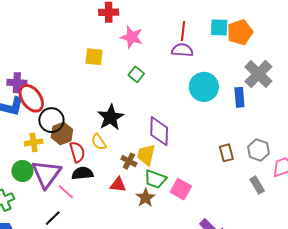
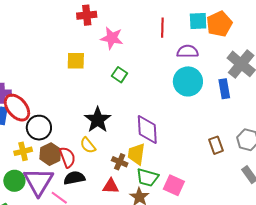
purple semicircle: (182, 50) -> (188, 51), moved
brown hexagon: (62, 133) -> (50, 154), moved

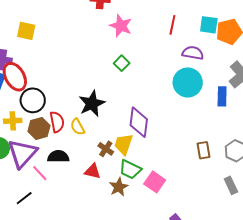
yellow square: (76, 61) -> (26, 31), moved
red semicircle: (67, 157) -> (57, 122), moved

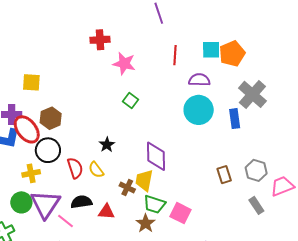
black star: (92, 104) -> (107, 145), size x0.6
brown hexagon: (39, 128) -> (51, 118), moved
red triangle: (93, 171) -> (106, 212), moved

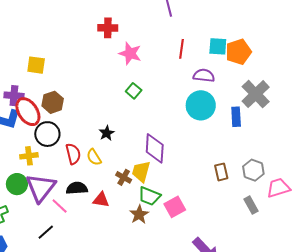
pink square: (180, 213) -> (175, 207), turned 30

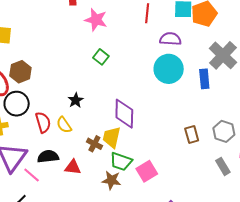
brown star: (139, 214) -> (111, 180), turned -30

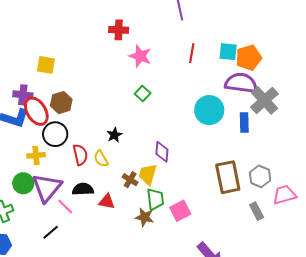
purple semicircle: (170, 39) -> (241, 83), moved, size x1.5
purple diamond: (124, 114) -> (162, 152), size x0.7
brown rectangle: (192, 134) -> (228, 177), size x1.8
green trapezoid: (121, 162) -> (155, 199), turned -120

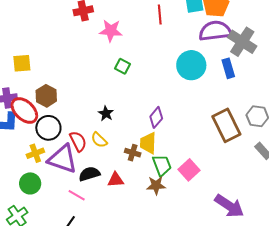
purple diamond: (162, 152) -> (156, 117), turned 50
purple triangle: (47, 188) -> (63, 159), moved, turned -36

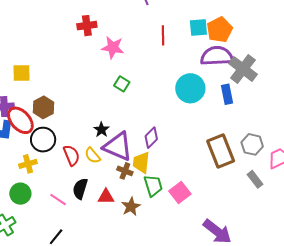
purple triangle: (63, 159) -> (118, 146), moved
black semicircle: (89, 174) -> (80, 189), turned -60
brown star: (156, 185) -> (131, 207), moved, turned -30
pink line: (77, 195) -> (58, 199), moved

